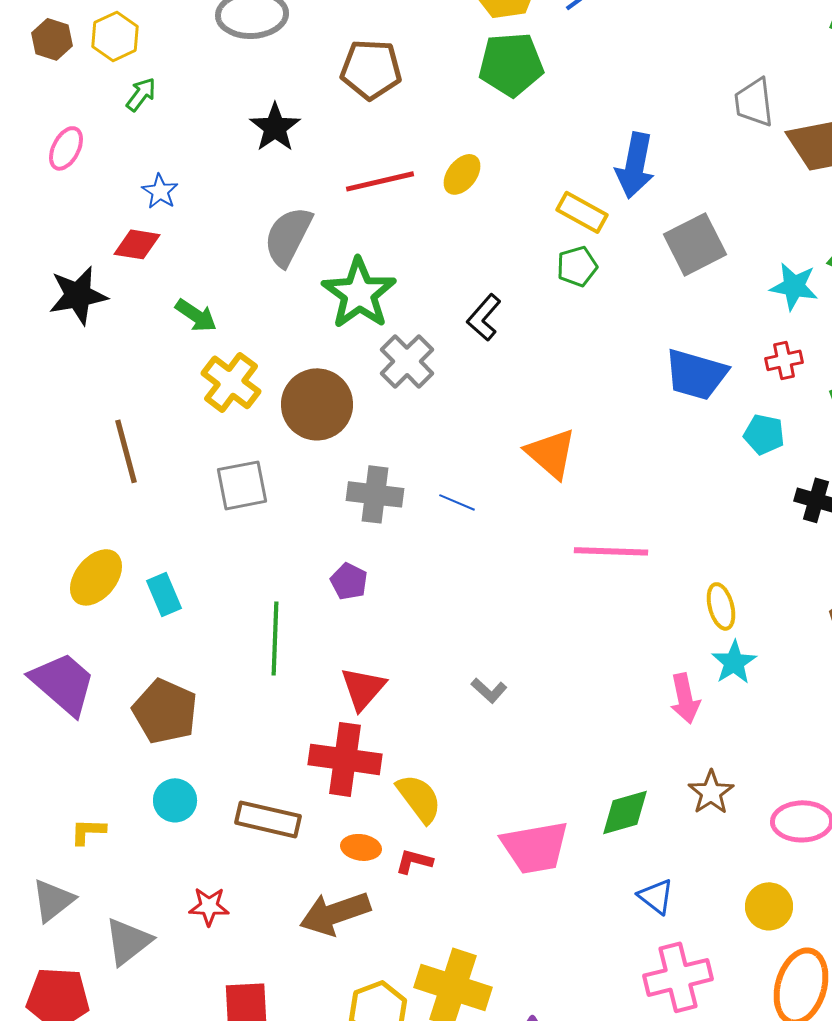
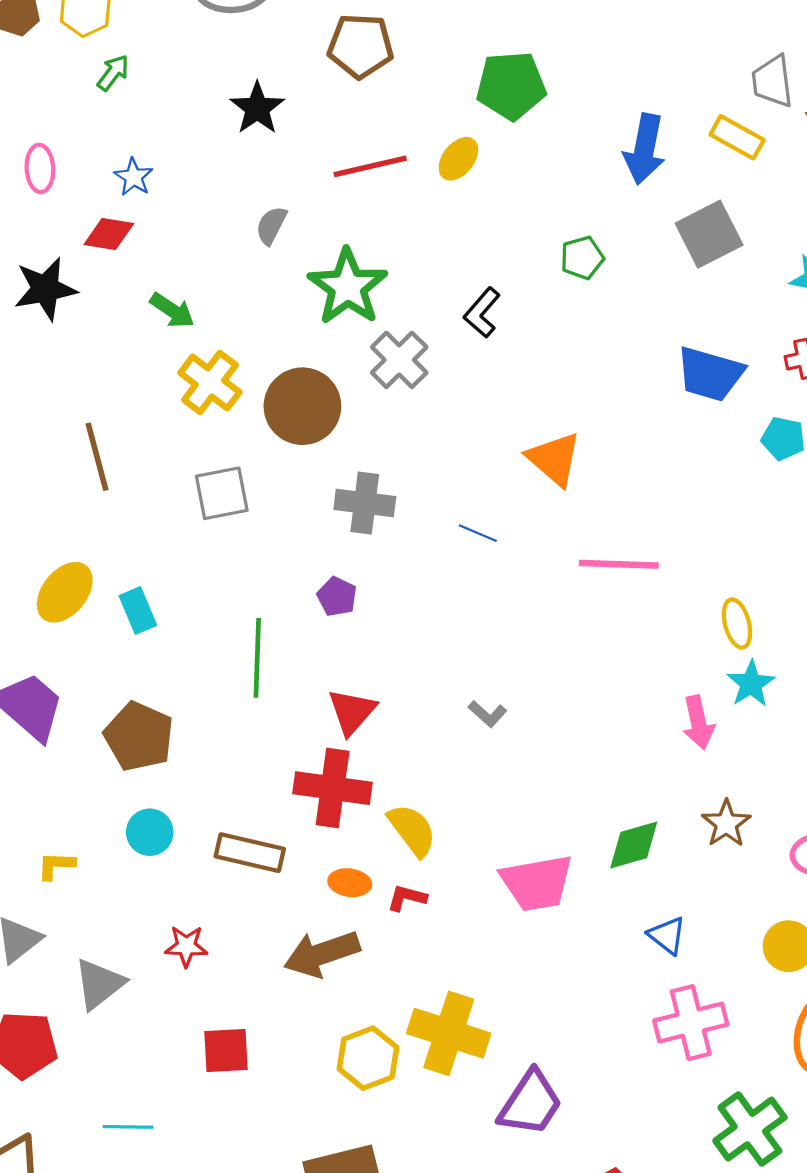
green pentagon: (511, 64) -> (511, 86), moved
pink ellipse: (66, 148) -> (40, 168), moved, turned -30
yellow rectangle: (582, 212) -> (737, 137), moved
gray semicircle: (288, 236) -> (271, 225), size x0.6
blue line: (457, 502) -> (478, 533), moved

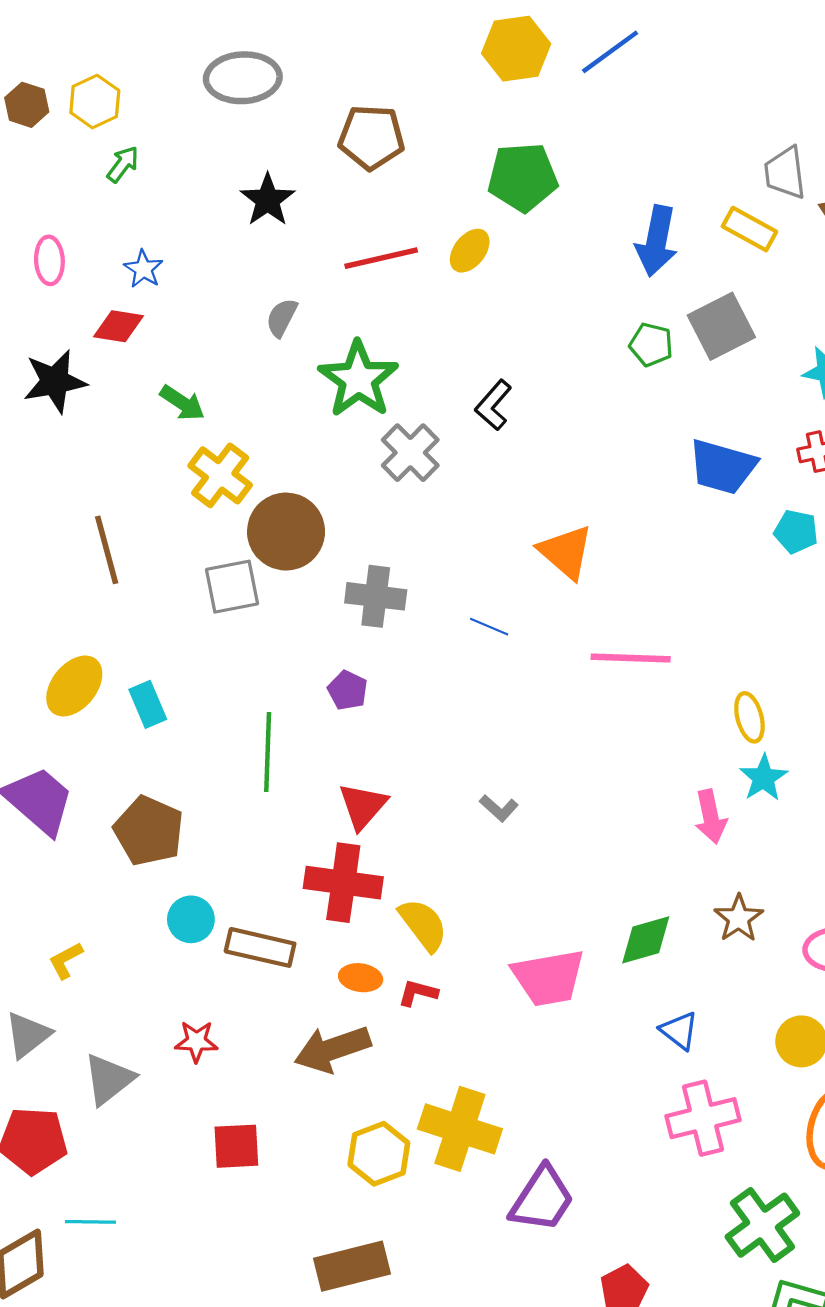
green pentagon: (582, 258) -> (651, 345), moved, turned 30
brown circle: (302, 406) -> (286, 532), moved
cyan circle: (150, 832) -> (191, 919), moved
yellow L-shape: (56, 866) -> (66, 960), turned -30
cyan line: (128, 1127) -> (90, 1222), moved

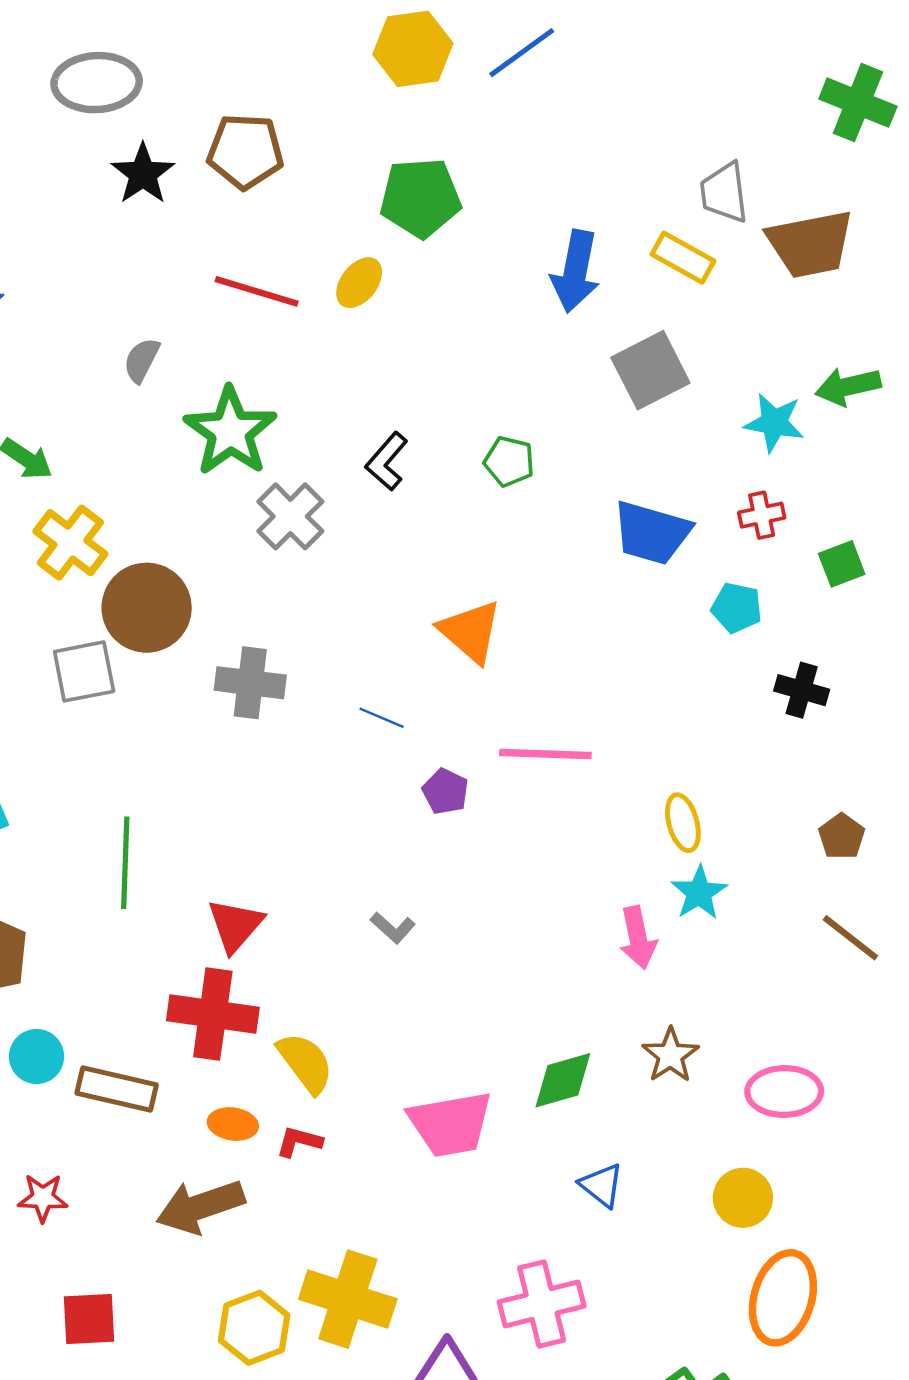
black star: (268, 200) -> (143, 174), moved
red line: (381, 258) -> (257, 291), turned 30
green pentagon: (651, 345) -> (509, 461), moved
purple pentagon: (348, 690) -> (445, 791), moved
pink cross: (703, 1118) -> (542, 1304), moved

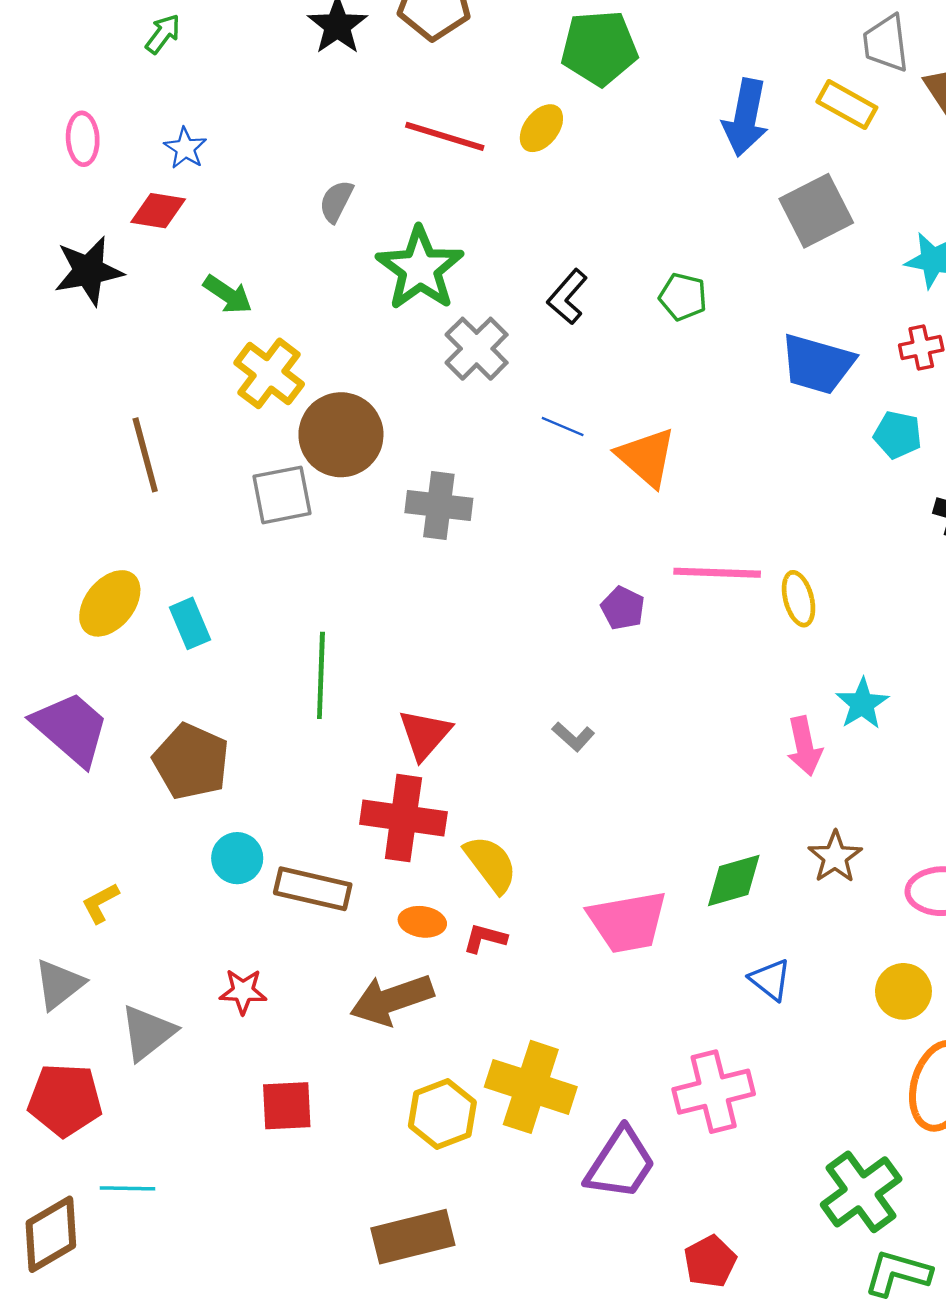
blue line: (382, 718) -> (563, 427), moved
yellow ellipse: (683, 823) -> (799, 599), moved

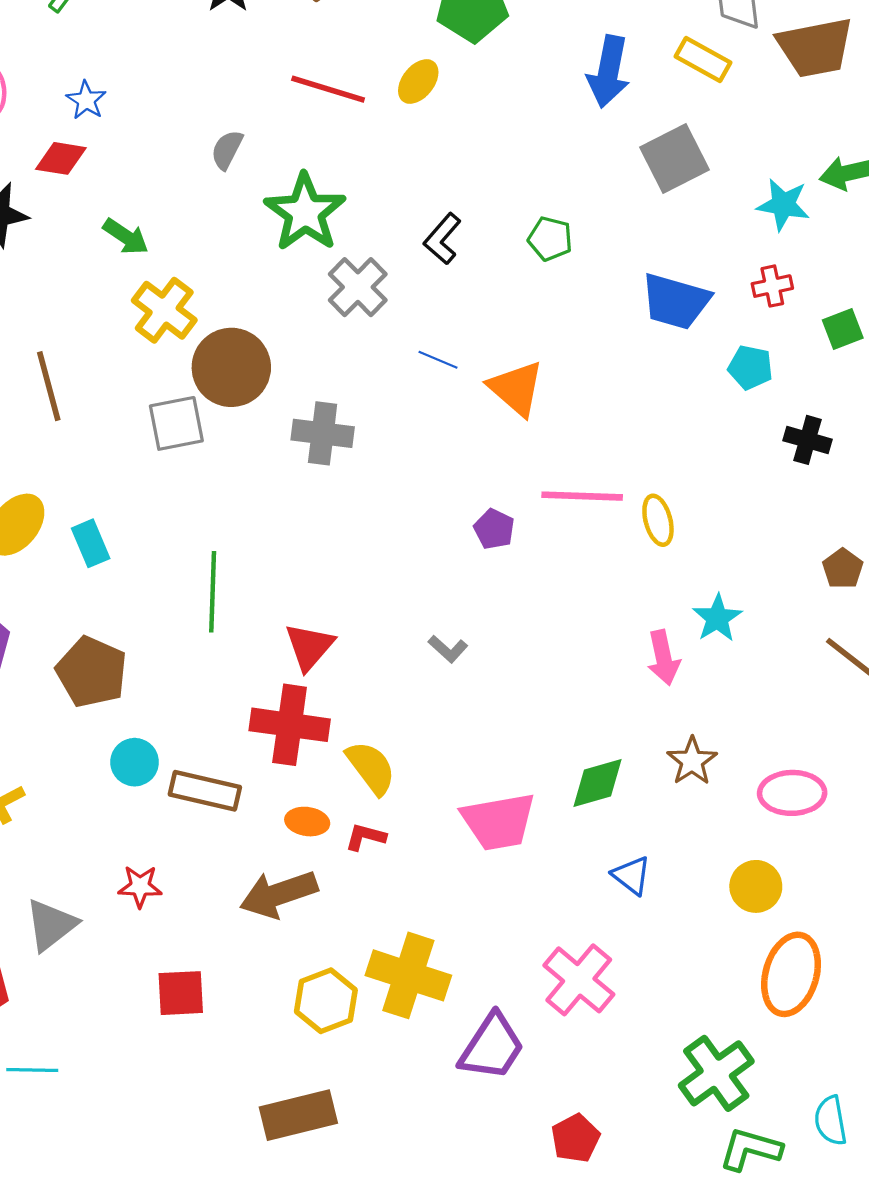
pink cross: (714, 1092) -> (579, 980), turned -36

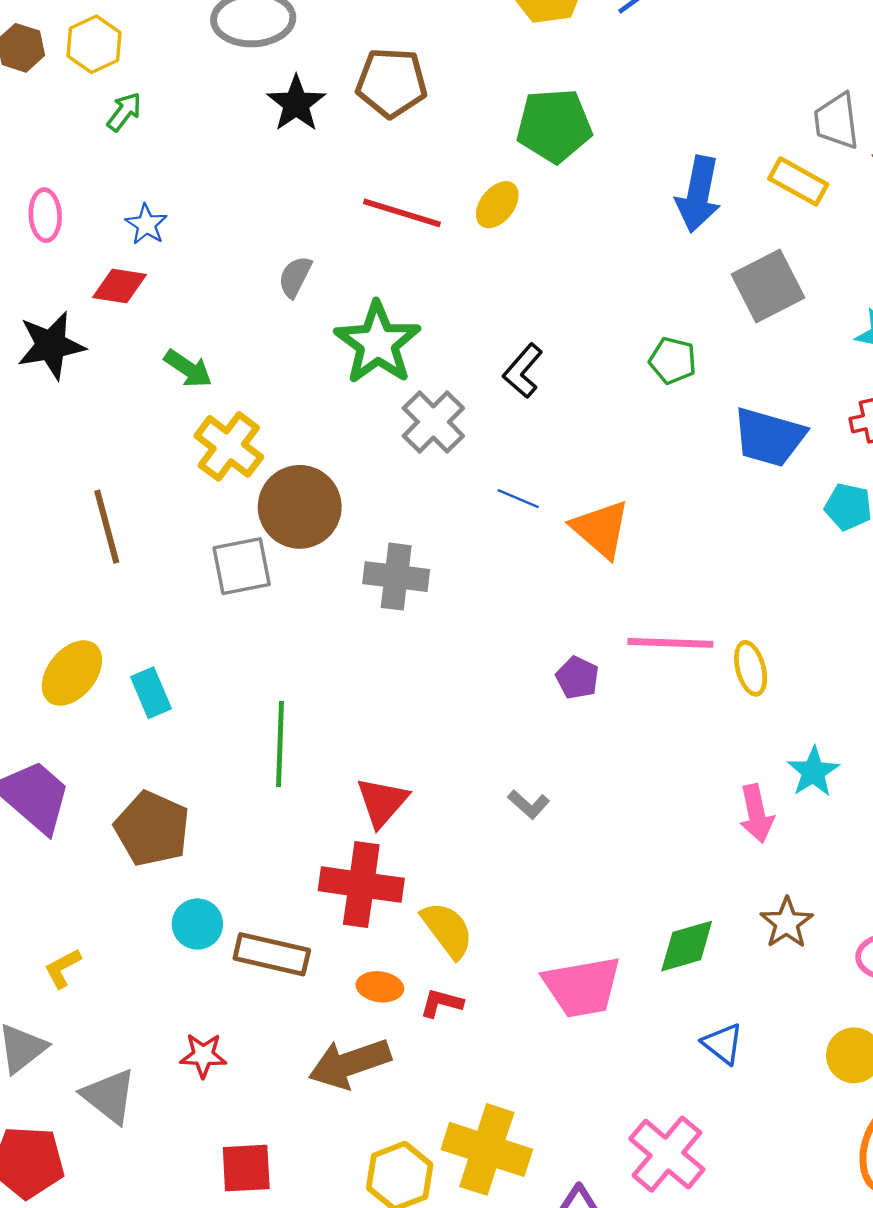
green pentagon: (550, 239) -> (673, 360), moved
gray triangle: (51, 925) -> (109, 1096), turned -44

